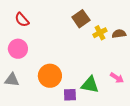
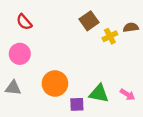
brown semicircle: (119, 34) -> (131, 27), moved
pink arrow: (117, 78) -> (127, 94), moved

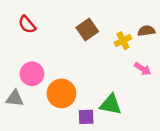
brown square: (89, 21) -> (87, 30), moved
pink circle: (20, 54) -> (32, 74), moved
pink arrow: (127, 94) -> (143, 69), moved

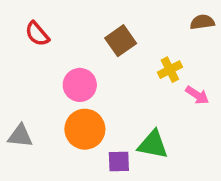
brown semicircle: (146, 31) -> (202, 22), moved
yellow cross: (123, 41) -> (170, 70), moved
pink circle: (32, 74) -> (80, 85), moved

